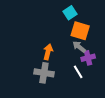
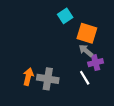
cyan square: (70, 13) -> (65, 16), moved
orange arrow: (48, 52) -> (28, 77), moved

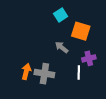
gray arrow: (86, 51) -> (62, 47), moved
white line: (85, 78) -> (79, 73), turned 32

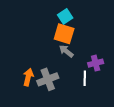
orange square: (81, 31) -> (64, 34), moved
gray cross: (44, 74) -> (48, 79), turned -30

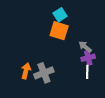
gray arrow: (66, 51) -> (85, 47), moved
white line: (85, 78) -> (87, 72), moved

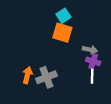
gray arrow: (85, 47) -> (90, 50), turned 152
purple cross: (88, 58) -> (93, 61), turned 32

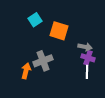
cyan square: (63, 16) -> (35, 20), moved
gray cross: (46, 77) -> (43, 61), moved

